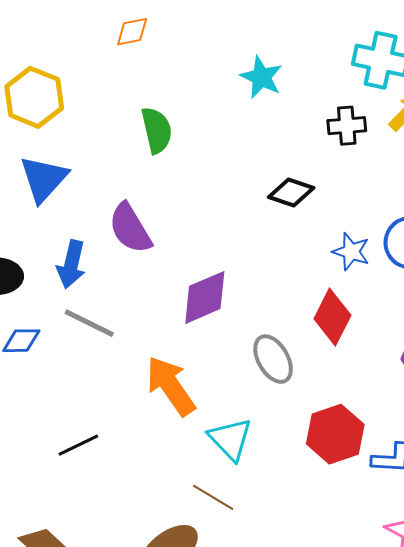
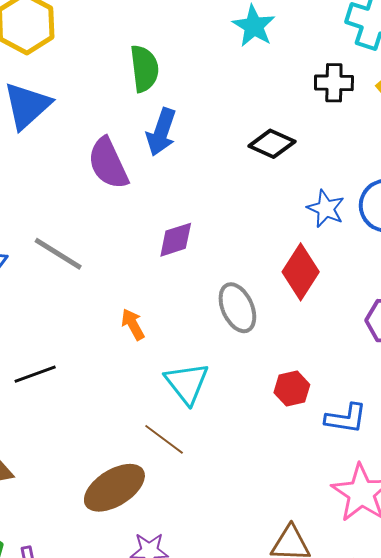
blue arrow: (71, 264) -> (161, 132), moved
purple diamond: (205, 297) -> (176, 240), size x0.7
orange arrow: (171, 386) -> (133, 324), size x0.5
red hexagon: (335, 434) -> (292, 389), size x0.6

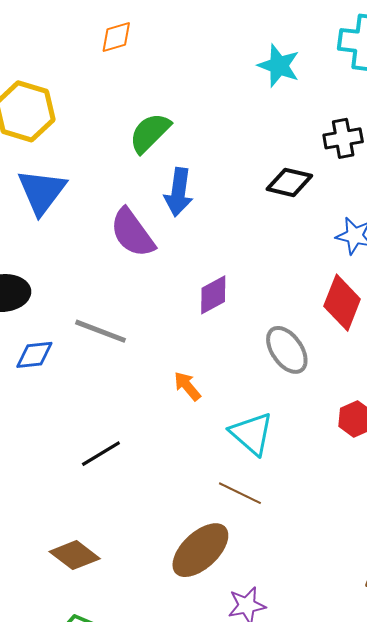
cyan star: (254, 26) -> (279, 66), moved
green semicircle: (144, 69) -> (150, 133), turned -117
black cross: (334, 83) -> (343, 138), moved

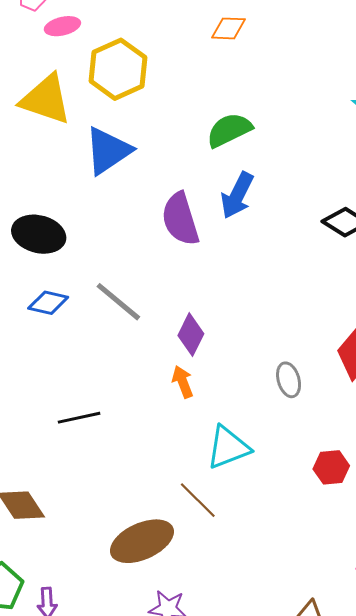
purple diamond: (213, 295) -> (191, 335), moved, turned -54
gray ellipse: (287, 350) -> (289, 380), size x0.7
cyan triangle: (252, 434) -> (228, 448), turned 39

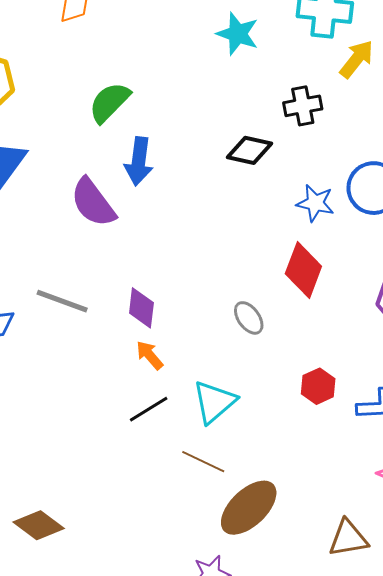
black line: (79, 418) -> (149, 409), moved
brown ellipse: (142, 541) -> (249, 508), moved

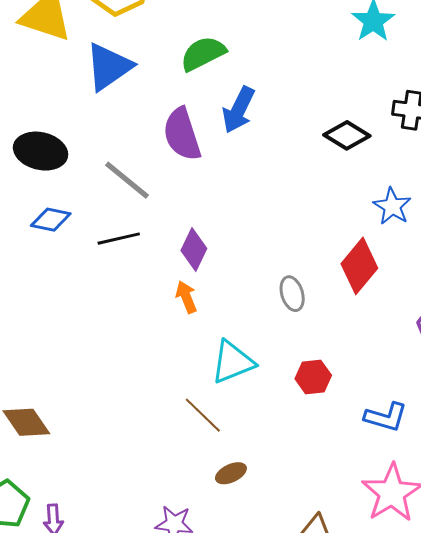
green semicircle: (109, 102) -> (203, 54), moved
gray line: (62, 301) -> (127, 180), moved
red hexagon: (318, 386) -> (313, 377), moved
black line: (149, 409) -> (119, 239), moved
brown ellipse: (249, 508) -> (231, 473), size x0.5

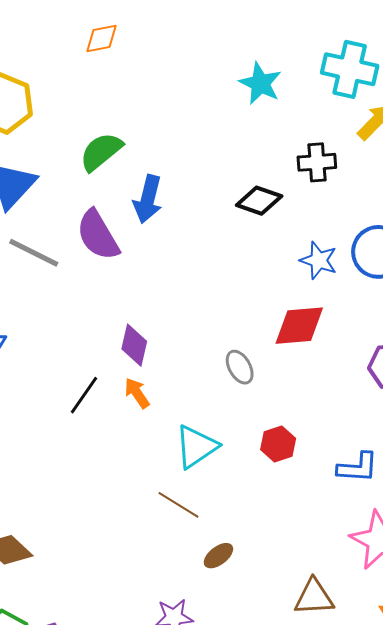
gray line: (127, 180) -> (34, 253), moved
black line: (119, 239) -> (84, 395), moved, turned -30
red diamond: (359, 266) -> (299, 326), turned 58

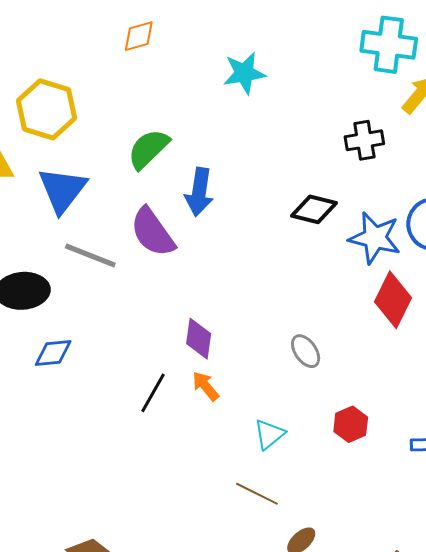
cyan star: (260, 83) -> (244, 73), moved, turned -30
black diamond: (259, 201) -> (314, 209), moved
blue star: (319, 260) -> (375, 238), size x1.4
red diamond: (299, 326) -> (393, 300), moved, turned -54
cyan triangle: (196, 447) -> (269, 434), size x0.7

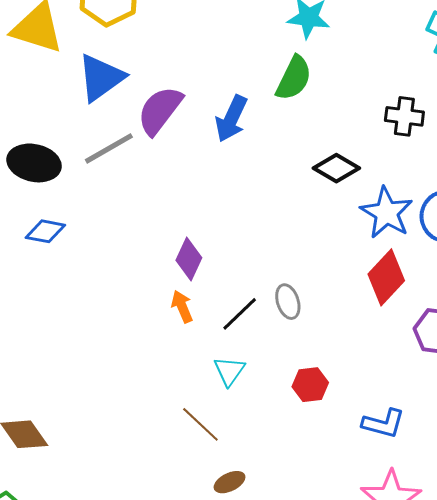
green semicircle: (148, 149) -> (294, 78), moved, turned 144
purple semicircle: (153, 232) -> (160, 110), moved, turned 56
gray line: (90, 256) -> (109, 148), turned -68
black line: (153, 393) -> (240, 314), moved
cyan triangle: (269, 434) -> (229, 371), turned -32

